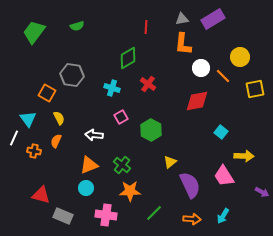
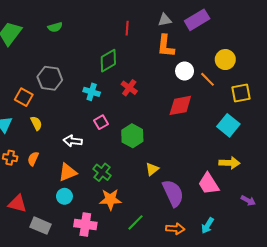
cyan square: (221, 132) -> (228, 125), moved, size x1.5
orange semicircle: (56, 141) -> (33, 159), moved

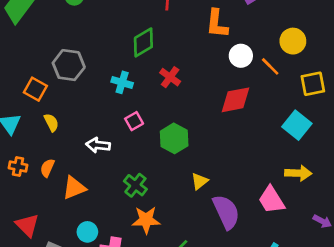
orange triangle: (68, 172) -> (74, 188), moved
cyan circle: (64, 196) -> (87, 232), moved
red triangle: (17, 204) -> (27, 225), turned 30

